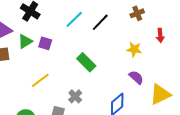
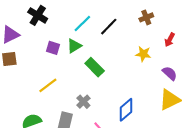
red arrow: (160, 35) -> (170, 40), turned 32
green triangle: (25, 41) -> (74, 46), moved
purple semicircle: (136, 77) -> (170, 73), moved

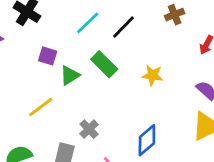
green triangle: (74, 46) -> (70, 75), moved
yellow star: (143, 54) -> (152, 75), moved
green rectangle: (95, 67) -> (104, 64), moved

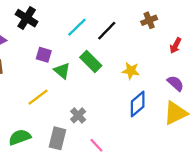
green triangle: (70, 75) -> (62, 71), turned -48
blue diamond: (147, 140) -> (138, 104), moved

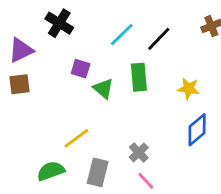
green rectangle: (91, 62) -> (139, 77), turned 40
yellow line: (38, 97) -> (76, 138), moved
gray cross: (78, 115) -> (139, 152), moved

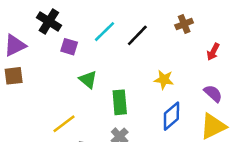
purple square: (81, 69) -> (69, 47), moved
green rectangle: (139, 77) -> (120, 102), moved

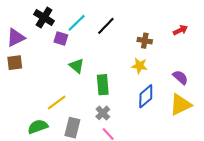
brown cross: (184, 24) -> (145, 41), moved, turned 32
cyan line: (104, 32) -> (77, 23), moved
black line: (137, 35) -> (106, 26), moved
red arrow: (213, 52) -> (180, 30), moved, turned -144

